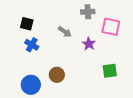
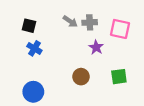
gray cross: (88, 12) -> (90, 22), moved
gray arrow: (65, 32) -> (70, 21), moved
brown circle: (57, 75) -> (81, 77), moved

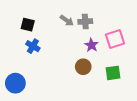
pink square: (120, 29) -> (115, 39), moved, turned -30
brown circle: (81, 77) -> (83, 67), moved
blue circle: (33, 92) -> (15, 83), moved

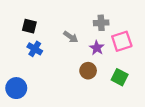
gray arrow: (67, 20) -> (71, 37), moved
gray cross: (85, 22) -> (101, 23), moved
green square: (113, 73) -> (120, 77), turned 35

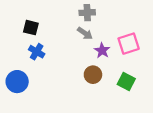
gray cross: (101, 23) -> (87, 13), moved
gray arrow: (71, 37) -> (85, 33), moved
blue circle: (16, 88) -> (17, 82), moved

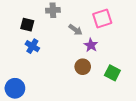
gray cross: (87, 13) -> (53, 10), moved
pink square: (129, 44) -> (102, 18), moved
blue circle: (17, 82) -> (15, 88), moved

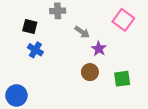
pink square: (102, 18) -> (123, 20), moved, turned -36
green square: (112, 73) -> (122, 79), turned -35

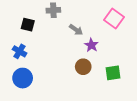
blue cross: (35, 50) -> (20, 51), moved
blue circle: (16, 95) -> (23, 78), moved

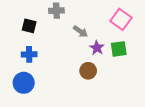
blue cross: (20, 51) -> (29, 54), moved, turned -32
green square: (113, 73) -> (119, 49), moved

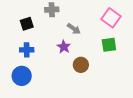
black square: (29, 26) -> (27, 24), turned -32
purple star: (97, 48) -> (64, 47), moved

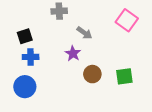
black square: (27, 24) -> (25, 36), moved
green square: (109, 45) -> (124, 76), moved

